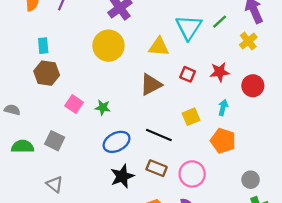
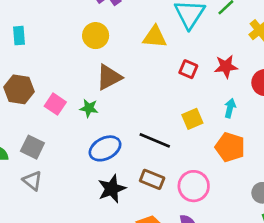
yellow circle: (108, 46) -> (96, 36), size x0.7
brown hexagon: (47, 73) -> (19, 89), moved
brown triangle: (151, 85) -> (109, 77), moved
gray triangle: (55, 184) -> (32, 181), moved

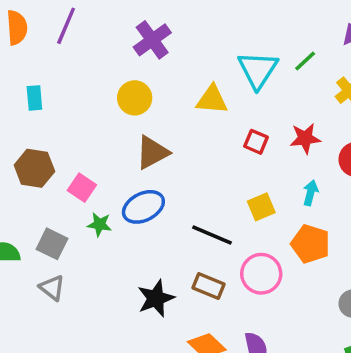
green star: (89, 108) -> (99, 224), moved
blue ellipse: (105, 148) -> (143, 207), moved
pink circle: (194, 186) -> (261, 274), moved

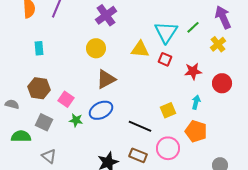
red square: (256, 142) -> (165, 59), moved
gray square: (52, 244) -> (44, 122), moved

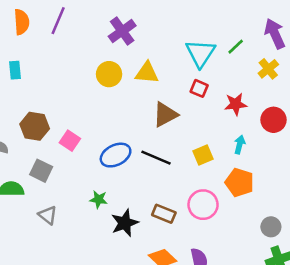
cyan rectangle: (39, 48) -> (15, 70), moved
yellow triangle: (140, 49) -> (147, 73), moved
brown triangle: (106, 79) -> (165, 115), moved
green star: (76, 120) -> (99, 199), moved
black line: (140, 126) -> (156, 158), moved

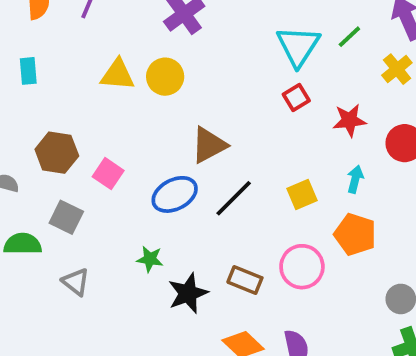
yellow triangle: (147, 73) -> (118, 75), moved
red square: (199, 88) -> (296, 98), turned 36
brown triangle: (165, 115) -> (209, 145), moved
black line: (156, 158) -> (234, 198), turned -68

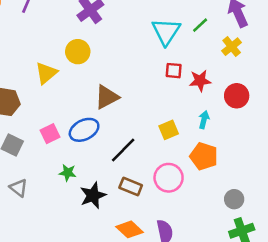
yellow triangle: (118, 75) -> (46, 73), moved, turned -45
red square: (296, 98) -> (174, 71), moved, turned 36
pink square: (108, 174) -> (50, 134), moved, turned 30
black line: (234, 198) -> (123, 150), moved

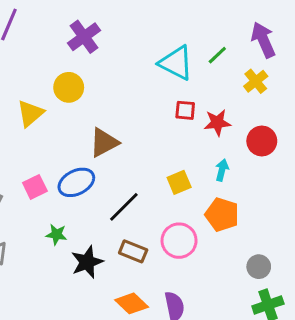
cyan triangle: (166, 31) -> (176, 63), turned -36

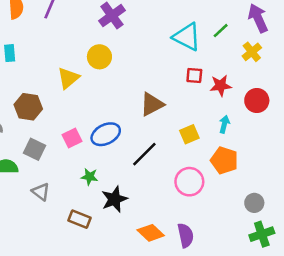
brown triangle: (104, 143) -> (152, 104), moved
brown rectangle: (133, 251) -> (79, 219), moved

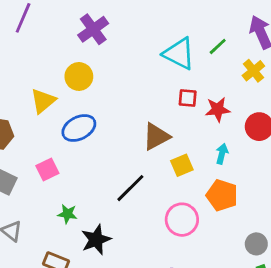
brown triangle: (152, 104) -> (156, 137), moved
blue ellipse: (106, 134) -> (79, 128), moved

